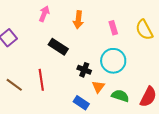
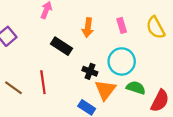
orange arrow: (78, 20) -> (88, 28), moved
orange triangle: (98, 87) -> (105, 90), size x1.5
green semicircle: (120, 96) -> (136, 88), moved

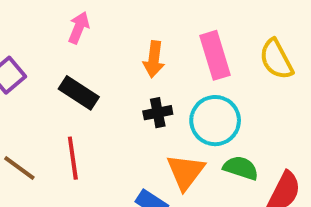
pink rectangle: (122, 25) -> (215, 55), size x1.6
black rectangle: (62, 46) -> (79, 93), moved
black cross: (90, 71) -> (158, 113), moved, turned -32

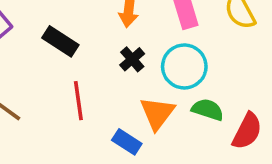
black cross: (158, 113) -> (132, 59), turned -30
red line: (73, 158) -> (78, 101), moved

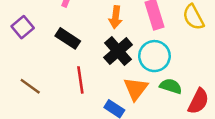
black cross: (132, 59) -> (118, 51), size x1.6

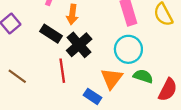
orange arrow: (116, 17) -> (72, 14), moved
black cross: (118, 51) -> (79, 45), moved

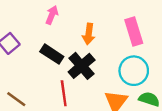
orange arrow: (72, 14) -> (89, 34), moved

